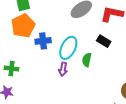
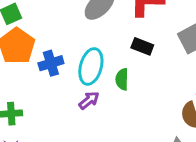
purple arrow: (63, 69) -> (89, 100), turned -128

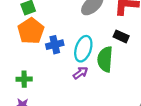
green semicircle: (122, 79) -> (105, 59), size x1.6

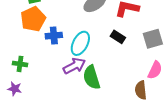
green semicircle: (105, 59) -> (92, 77), moved, turned -30
purple arrow: (80, 73) -> (74, 66), size x1.5

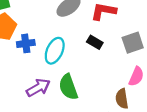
purple arrow: (74, 66) -> (38, 88), moved

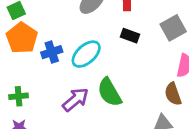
cyan ellipse: (55, 51) -> (86, 54), turned 35

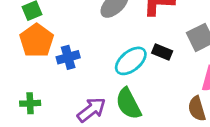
black rectangle: (130, 36) -> (162, 52), moved
cyan ellipse: (86, 54) -> (131, 61), moved

